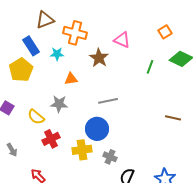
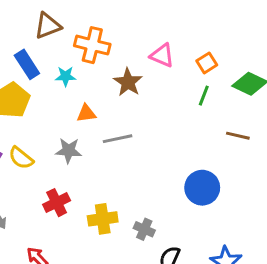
orange square: (165, 32) -> (207, 63), moved
gray line: (108, 101) -> (118, 139), moved
yellow semicircle: (36, 117) -> (21, 158), moved
brown line: (173, 118) -> (238, 136), moved
blue circle: (97, 129) -> (202, 188), moved

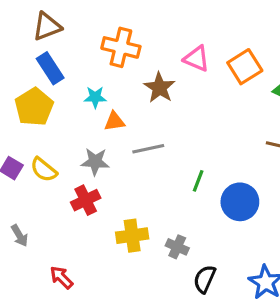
brown triangle: (48, 26) -> (47, 26), moved
orange square: (207, 63) -> (245, 67), size x1.5
cyan star: (66, 76) -> (95, 97), moved
green line: (204, 96) -> (198, 181), moved
red cross: (57, 203) -> (86, 200), moved

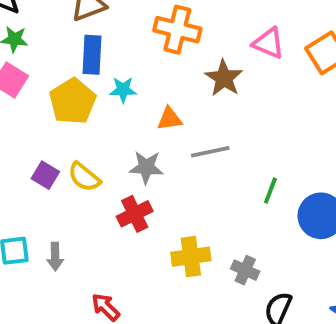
blue rectangle: (50, 68) -> (92, 55), turned 36
cyan star: (95, 97) -> (123, 90), moved
gray arrow: (20, 236) -> (55, 257), turned 30

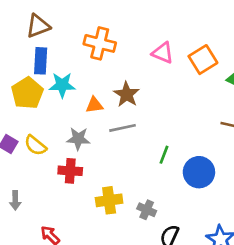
brown star: (224, 78) -> (127, 94), moved
cyan star: (123, 90) -> (62, 85), size x1.4
red cross: (135, 214) -> (70, 171), turned 30

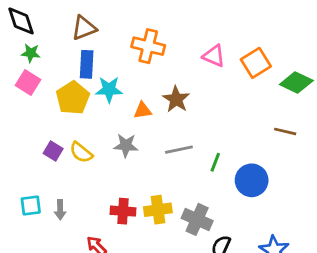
gray line: (123, 128) -> (179, 150), moved
red cross: (70, 171) -> (123, 211), moved
gray cross: (147, 210) -> (197, 219), size x1.5

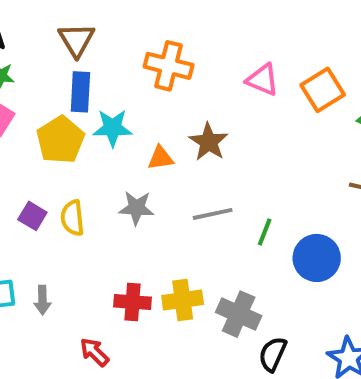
brown triangle: (84, 28) -> (76, 40), turned -40
yellow semicircle: (81, 152) -> (72, 218), turned 45

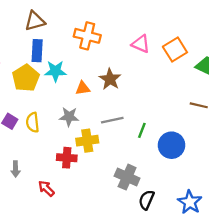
brown triangle: (76, 40) -> (35, 21), turned 45
yellow cross: (183, 300) -> (87, 141), moved
red cross: (133, 302) -> (67, 158), moved
red arrow: (94, 352) -> (46, 188), moved

